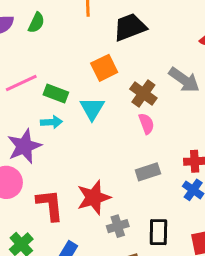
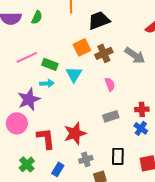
brown cross: (143, 93) -> (104, 53), moved, turned 30
gray cross: (118, 226) -> (86, 159), moved

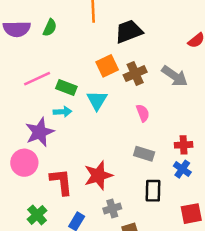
gray rectangle: (111, 116) -> (144, 154), turned 35
black rectangle: (118, 156) -> (153, 191), moved

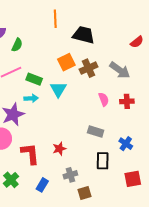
green semicircle: (50, 28) -> (17, 45), moved
black trapezoid: (129, 31) -> (83, 35), turned 35
pink semicircle: (143, 113) -> (104, 99), moved
red cross: (184, 145) -> (127, 101), moved
red star: (98, 175) -> (59, 149), size x0.6

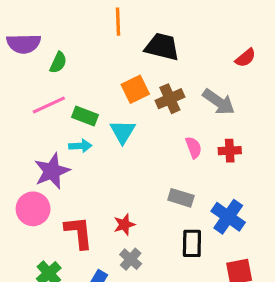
blue cross: (126, 144) -> (228, 217), size x1.5
gray cross: (70, 175) -> (131, 259), moved, turned -32

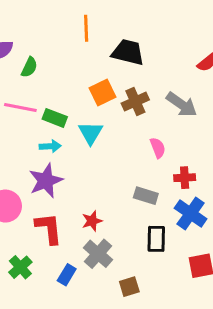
pink line: (49, 105) -> (20, 107), turned 36
red cross: (230, 151) -> (185, 178), moved
purple star: (52, 171) -> (46, 181), moved
gray cross: (131, 259) -> (98, 254), size x1.4

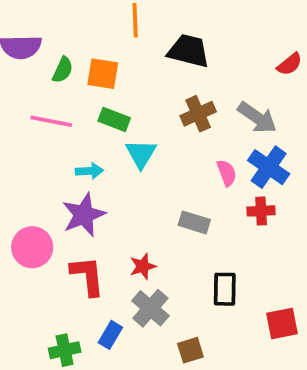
orange square: (102, 93) -> (103, 74), moved, turned 35
green rectangle: (55, 118) -> (114, 119), moved
gray rectangle: (146, 196) -> (194, 222), moved
blue cross: (191, 213) -> (269, 167), moved
green cross: (20, 267) -> (65, 350), moved, turned 30

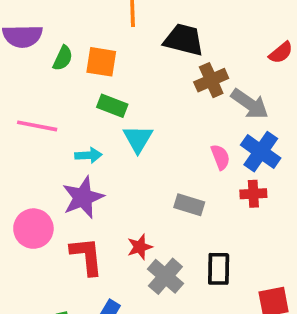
brown cross: (198, 114) -> (211, 80), moved
pink line: (51, 121) -> (37, 126), moved
gray cross: (150, 308) -> (165, 276), moved

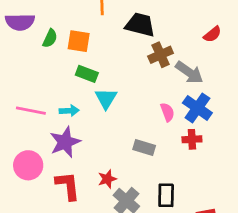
pink line: (37, 126) -> (31, 111), moved

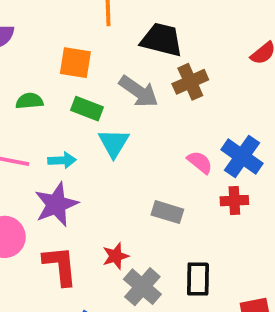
green semicircle: (50, 38) -> (29, 101), moved, turned -120
gray arrow: (189, 72) -> (139, 91), moved
pink semicircle: (167, 112) -> (200, 162), turned -30

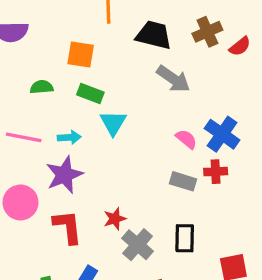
brown cross: (190, 82) -> (207, 32), moved
gray arrow: (139, 91) -> (173, 79), moved
gray rectangle: (167, 212) -> (183, 181), moved

